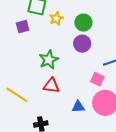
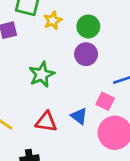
red triangle: (52, 86) -> (46, 122), moved
blue triangle: (78, 107) -> (79, 116), moved, turned 40

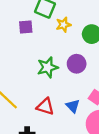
purple circle: (86, 54) -> (77, 64), moved

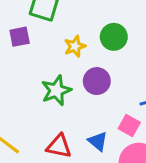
yellow star: (63, 25) -> (75, 46), moved

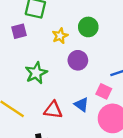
green star: (56, 90) -> (36, 73), moved

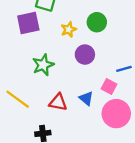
purple square: (19, 31) -> (28, 23), size x1.5

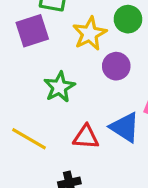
yellow star: (69, 29) -> (90, 34), size x1.5
blue triangle: (86, 98) -> (125, 127), size x1.5

